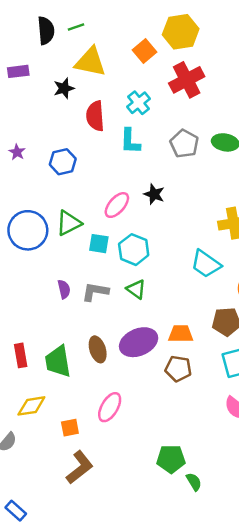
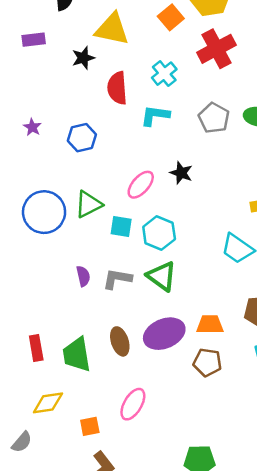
cyan L-shape: (130, 141) -> (155, 115), turned 96
green triangle: (136, 289) -> (162, 276), size x1.4

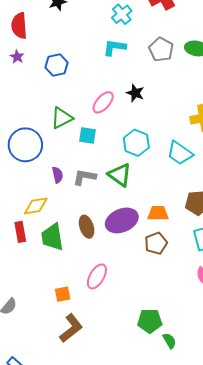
red semicircle: (117, 88) -> (19, 26), moved
blue circle: (44, 212) -> (25, 145), moved
cyan hexagon: (159, 233) -> (136, 143), moved
brown pentagon: (207, 362) -> (156, 243), turned -30
yellow diamond: (48, 403) -> (36, 206), moved

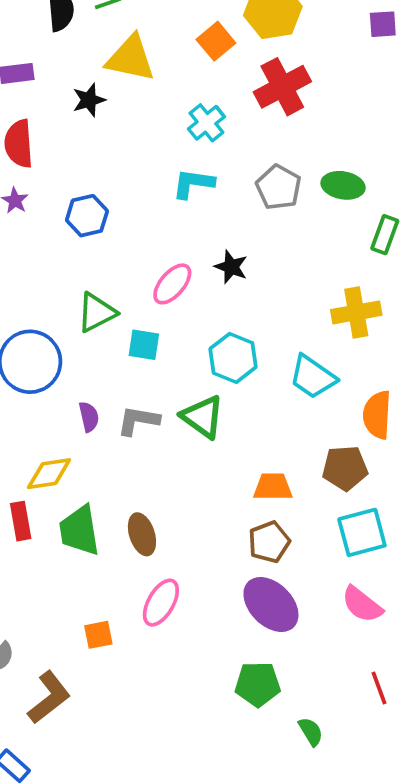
purple ellipse: (122, 220) -> (271, 604), moved, turned 68
brown ellipse: (87, 227) -> (142, 534), moved
brown L-shape: (71, 328) -> (49, 697), moved
green semicircle: (169, 341) -> (311, 732), moved

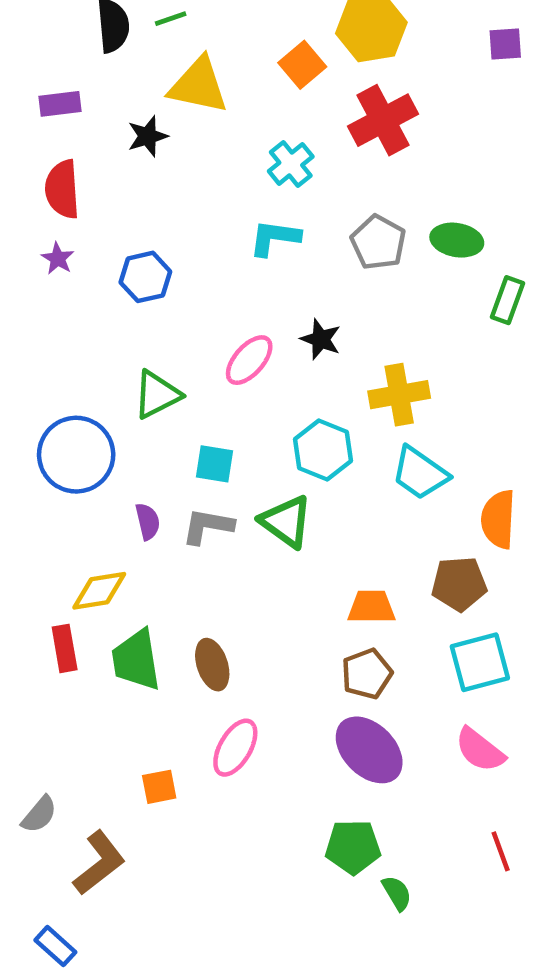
yellow cross: (356, 312) -> (399, 395), moved
cyan square: (144, 345) -> (215, 464), moved
green semicircle: (311, 732) -> (397, 893), moved

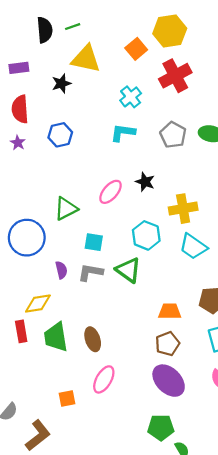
blue hexagon: (145, 277) -> (60, 135), moved

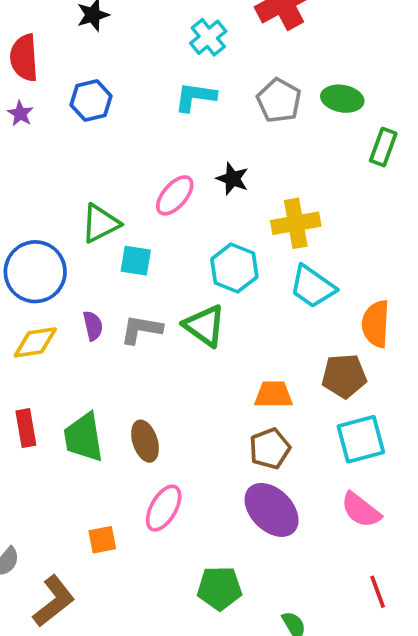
cyan square: (94, 242) -> (136, 261), moved
yellow diamond: (38, 304) -> (35, 342), moved
green pentagon: (161, 427) -> (219, 588), moved

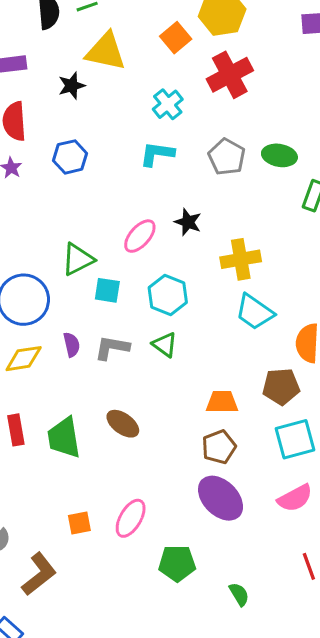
cyan hexagon: (234, 268) -> (168, 295), moved
green triangle: (205, 326) -> (165, 345), size x0.7
brown ellipse: (145, 441) -> (123, 424), moved, turned -36
pink ellipse: (164, 508) -> (131, 518), moved
pink semicircle: (361, 510) -> (295, 498), turned -66

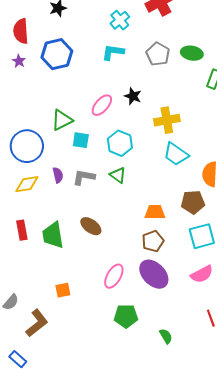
blue hexagon: (70, 157) -> (57, 54), size x1.4
pink ellipse: (131, 518) -> (114, 276), moved

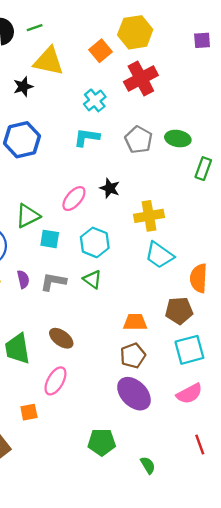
pink ellipse: (114, 276) -> (55, 381), moved

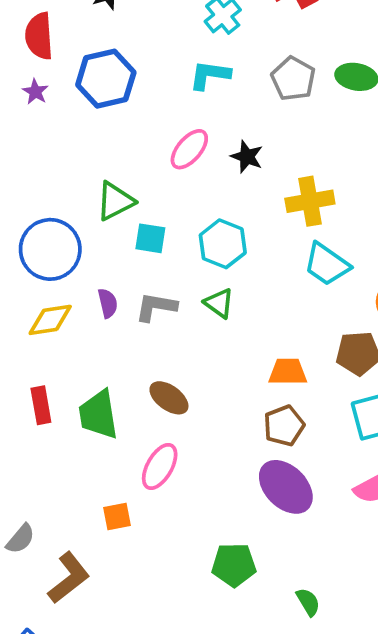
pink ellipse: (74, 199) -> (189, 149), moved

